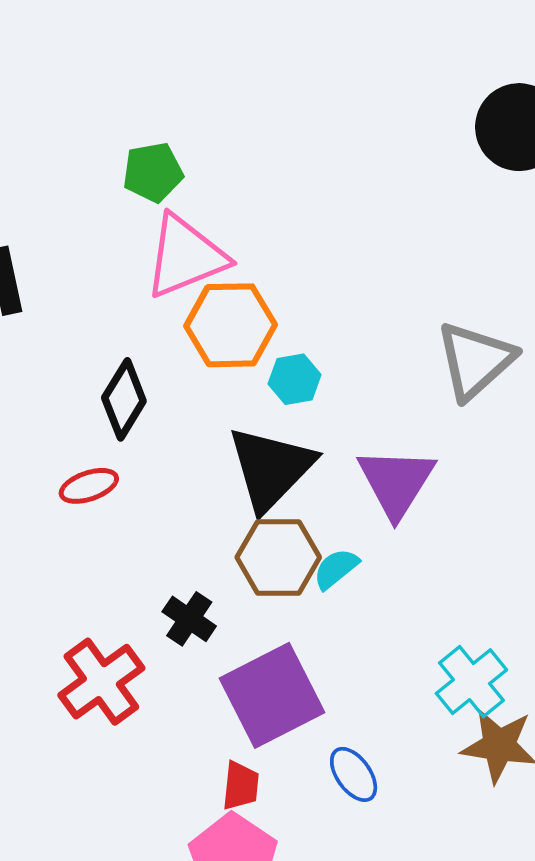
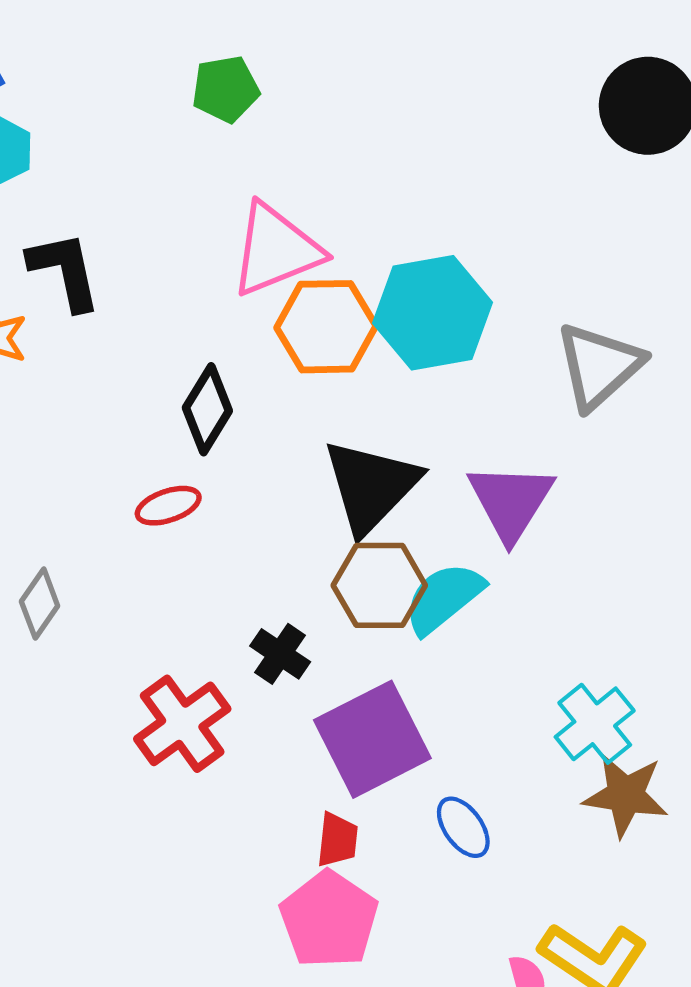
green pentagon: (153, 172) -> (226, 89), moved
cyan hexagon: (295, 379) -> (432, 313), moved, size x2.0
cyan semicircle: (336, 569) -> (444, 598), size x1.6

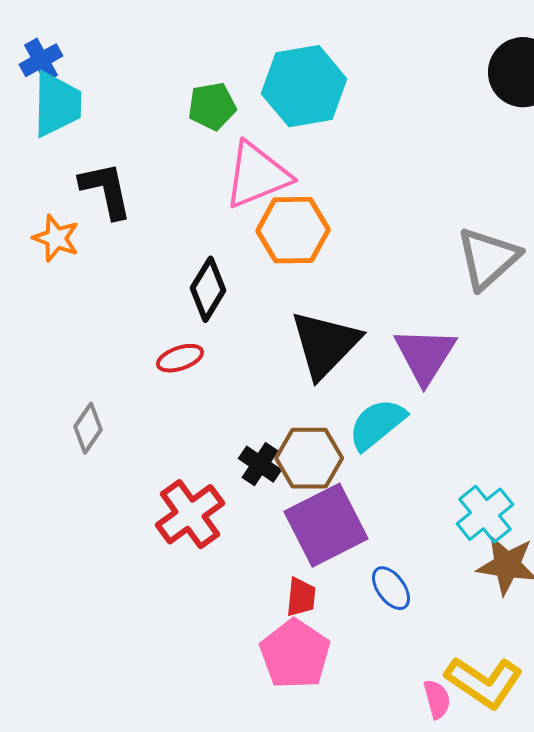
green pentagon: (226, 89) -> (212, 106), moved
cyan hexagon: (432, 313) -> (304, 86), moved
brown hexagon: (379, 585) -> (309, 458), moved

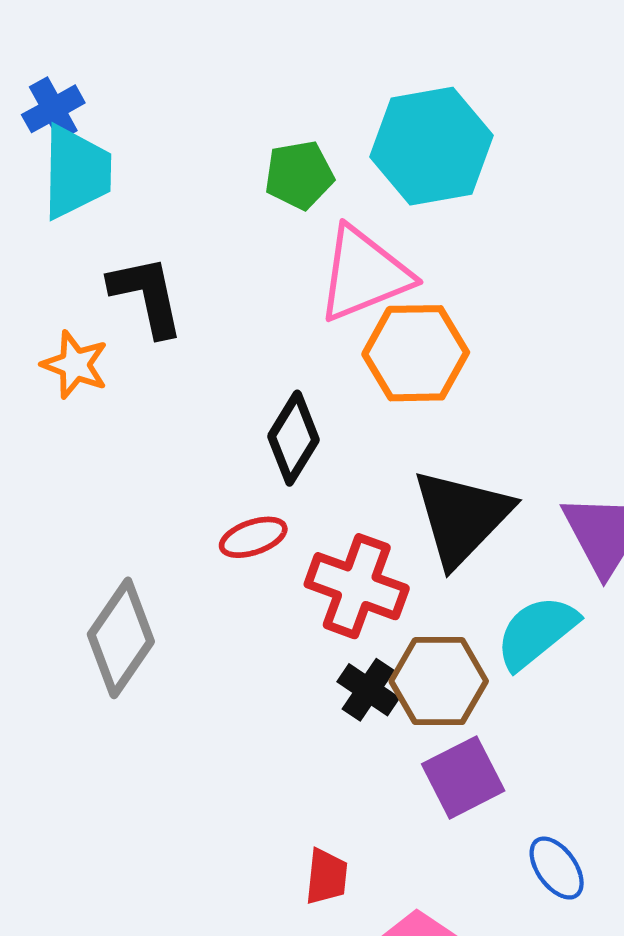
gray diamond: (88, 428) -> (121, 638), size x1.6
red cross: (190, 514) -> (357, 586), moved, turned -34
purple square: (326, 525) -> (463, 777), size x0.7
red trapezoid: (301, 597) -> (327, 877), moved

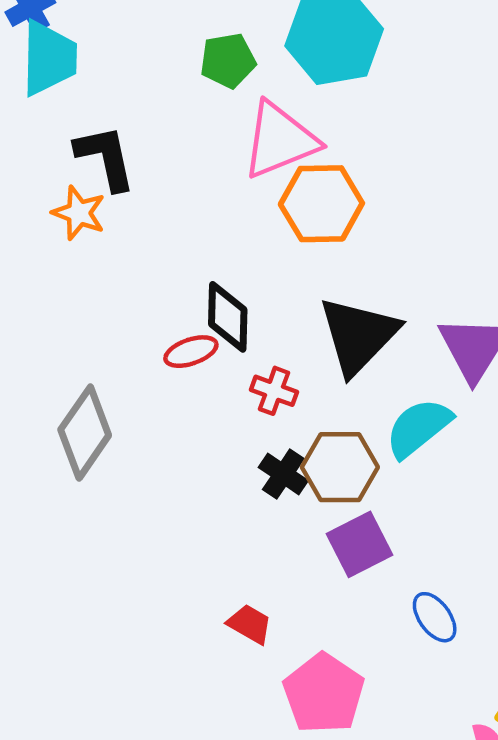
orange star: (75, 365) -> (79, 213), moved
black diamond: (293, 438) -> (228, 317), moved, turned -30
red cross: (357, 586) -> (274, 391), size x0.6
red trapezoid: (327, 877) -> (250, 624), turned -66

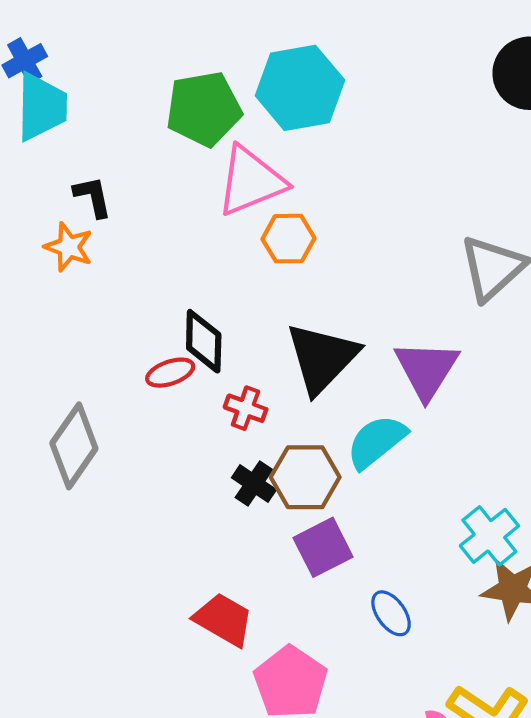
green pentagon: (228, 61) -> (204, 109), size x1.5
black L-shape: (105, 158) -> (93, 197), size x0.7
orange hexagon: (321, 204) -> (288, 239), size x0.7
red trapezoid: (250, 624) -> (224, 620), size x1.5

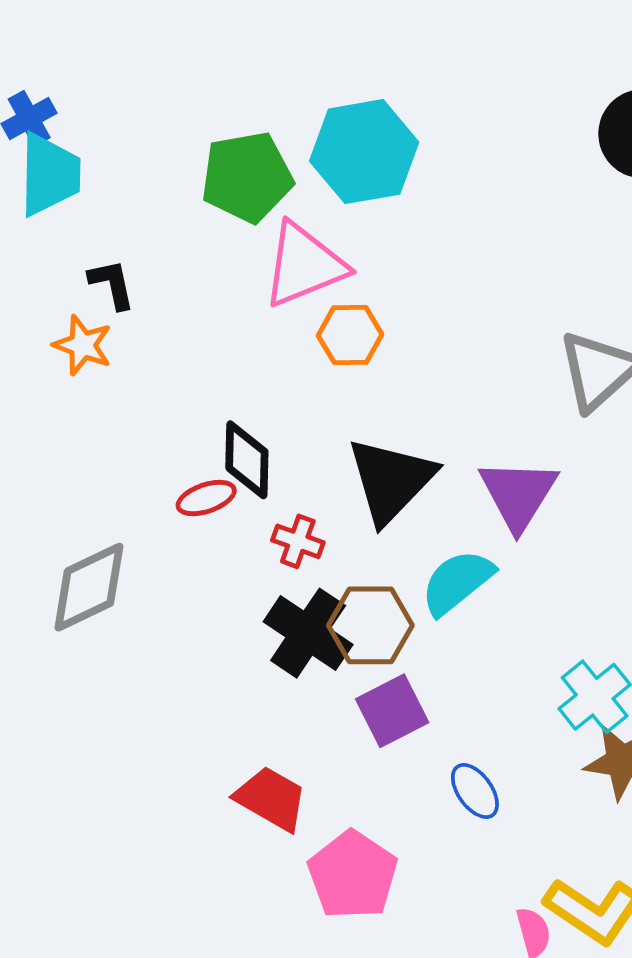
gray diamond: (74, 446) -> (89, 587), turned 30
black cross: (254, 484) -> (308, 633), size x1.6

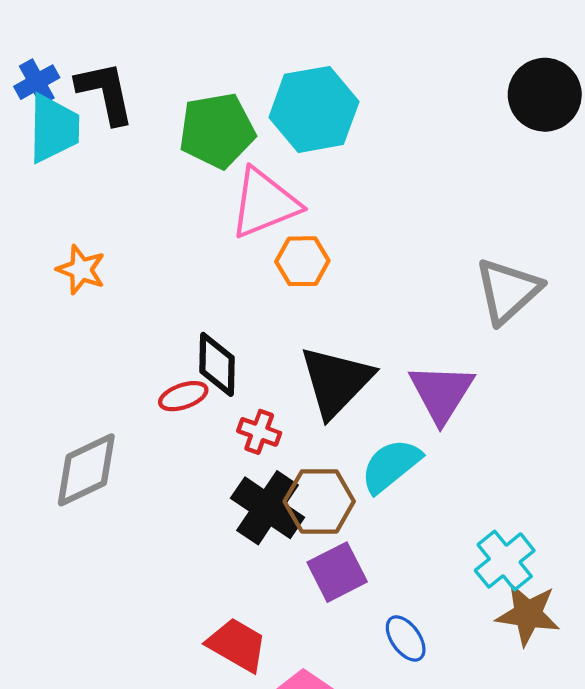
black L-shape: (112, 284) -> (105, 93), moved, size x1.5

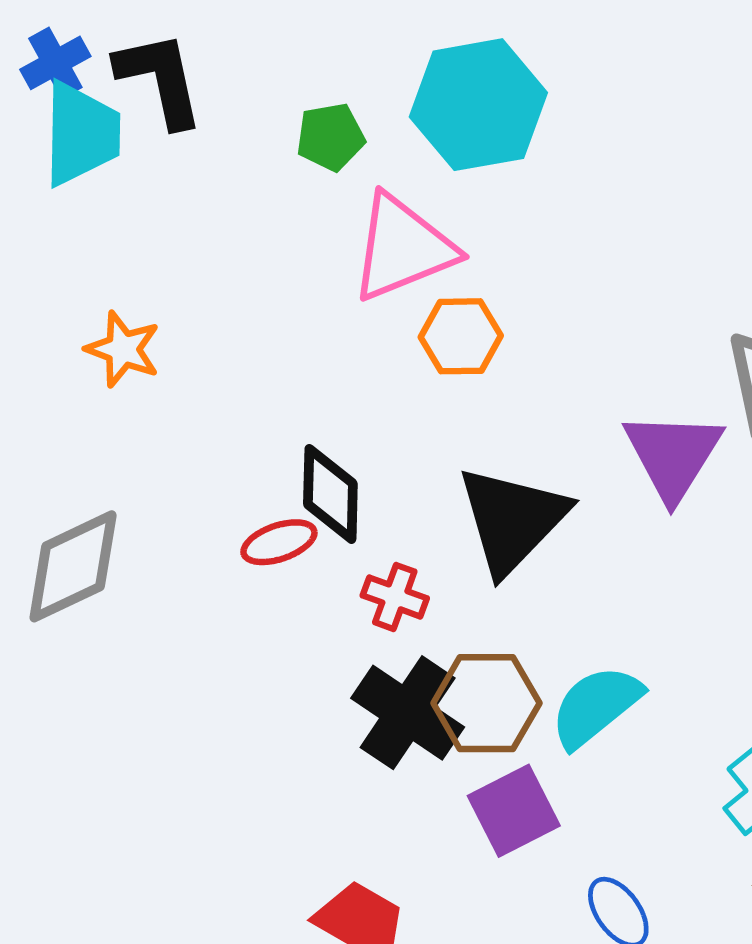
green pentagon: (217, 131) -> (330, 137), size x0.6
purple triangle: (441, 393) -> (673, 455), moved
cyan semicircle: (391, 466) -> (596, 706), moved
gray diamond: (86, 470) -> (73, 566), moved

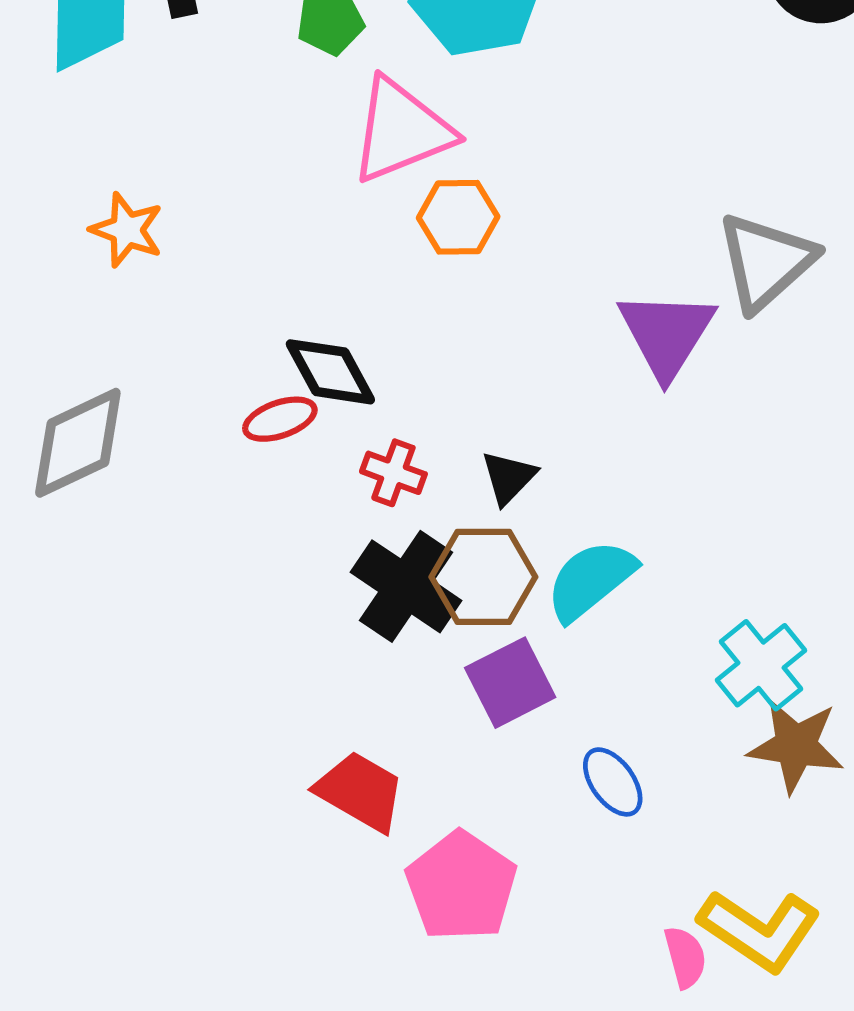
black diamond: (330, 494) -> (330, 372), turned -30
black triangle: (512, 520) -> (509, 478), moved, size x0.5

